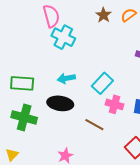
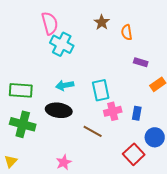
orange semicircle: (129, 15) -> (127, 32), moved, turned -63
cyan rectangle: (102, 83) -> (101, 90), turned -55
pink cross: (114, 104) -> (113, 111), turned -30

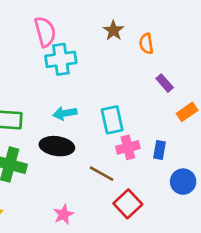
cyan cross: (62, 44) -> (61, 59), turned -35
purple rectangle: (141, 62) -> (165, 83), turned 32
red square: (134, 154) -> (128, 204), moved

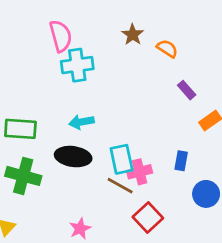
orange semicircle: (146, 44) -> (167, 48), turned 132
cyan rectangle: (112, 120) -> (122, 159), moved
pink cross: (128, 147) -> (140, 172), moved

